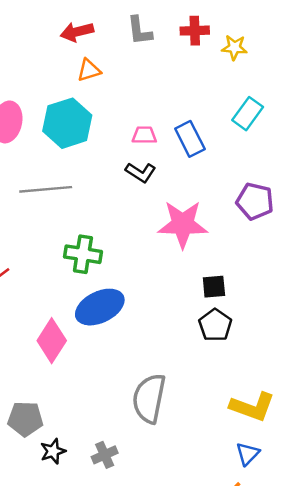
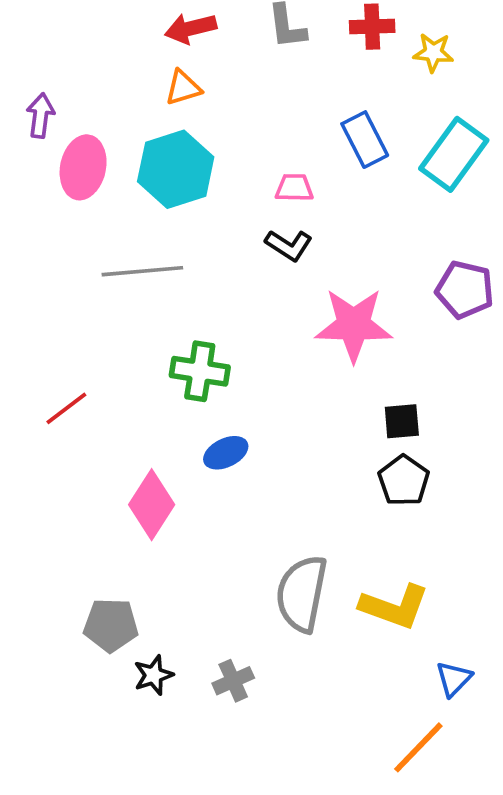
orange triangle: (89, 70) -> (183, 88), moved
cyan rectangle: (248, 114) -> (454, 154), size x1.4
blue rectangle: (190, 139) -> (365, 140), moved
blue ellipse: (100, 307) -> (226, 453), size x0.6
yellow L-shape: (252, 407) -> (394, 607), moved

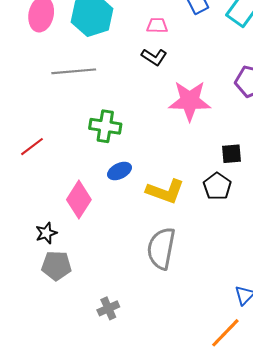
black square: (402, 421) -> (231, 154), moved
yellow L-shape: (394, 607) -> (165, 191), moved
black star: (153, 675) -> (46, 233), moved
gray cross: (233, 681) -> (108, 308), moved

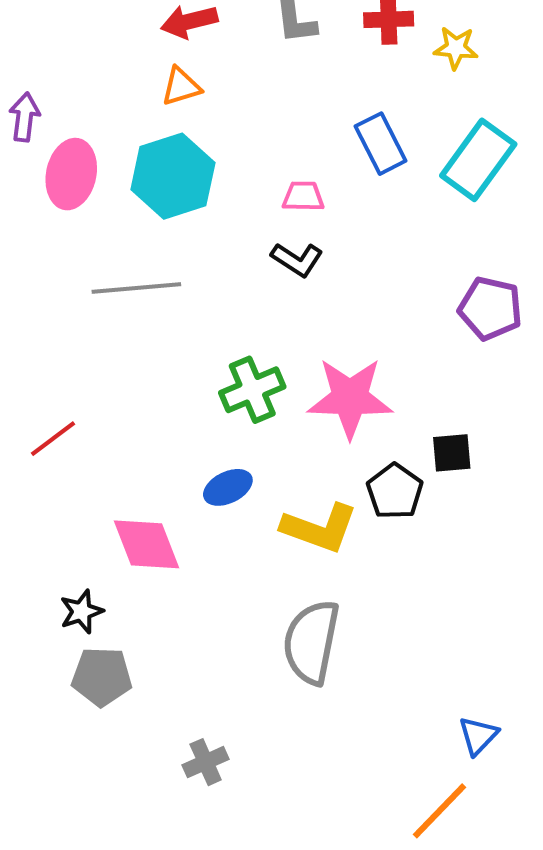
pink star: (190, 101) -> (350, 398), moved
green cross: (105, 126) -> (252, 390), moved, turned -32
black pentagon: (217, 186) -> (395, 491), moved
pink diamond: (79, 200) -> (147, 544), turned -54

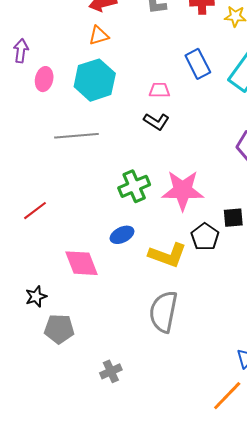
pink ellipse: (71, 174) -> (44, 79), size x0.7
black star: (81, 612) -> (36, 297), moved

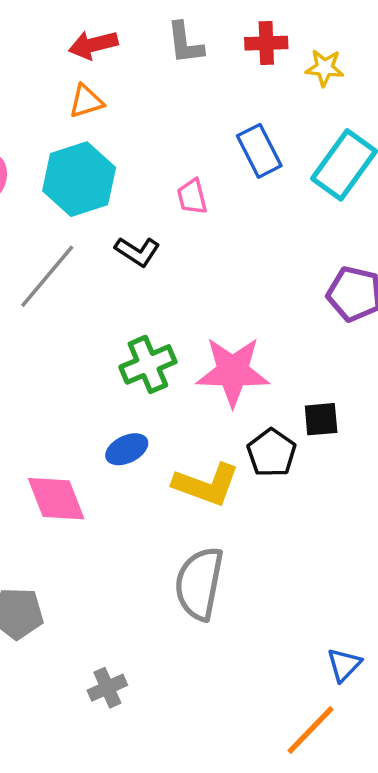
pink trapezoid: (159, 90) -> (192, 197), turned -105
black L-shape: (156, 122) -> (137, 251), moved
gray line: (76, 136) -> (47, 276), turned -45

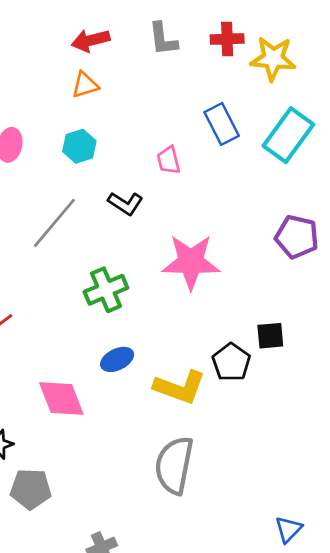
yellow star: (325, 68) -> (273, 59), size x1.5
cyan hexagon: (79, 179) -> (79, 146), size x0.6
green cross: (148, 364) -> (106, 290), moved
pink star: (233, 372) -> (191, 262), moved

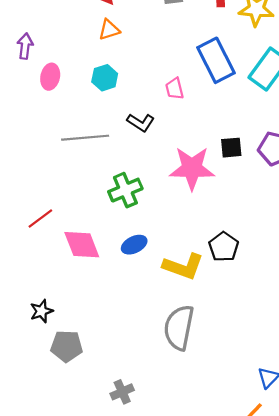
blue rectangle: (222, 124) -> (216, 60), size x1.4
gray line: (54, 223) -> (85, 138), turned 45
black square: (270, 336) -> (231, 148), moved
pink diamond: (61, 398) -> (82, 245), moved

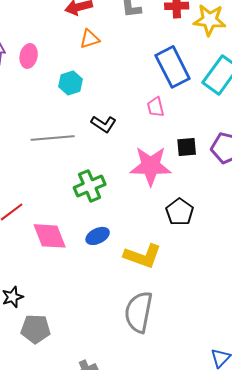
orange triangle: (109, 30) -> (90, 39), moved
pink ellipse: (50, 77) -> (29, 56), moved
pink trapezoid: (175, 89) -> (156, 107), moved
black pentagon: (224, 247) -> (180, 212), moved

